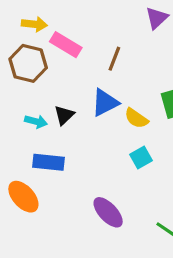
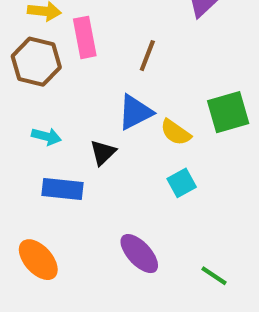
pink rectangle: (66, 45) -> (85, 37), turned 48
black triangle: (64, 115) -> (103, 153), moved
orange ellipse: (23, 197) -> (38, 260), moved

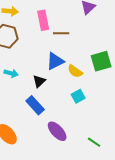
pink rectangle: (85, 37) -> (43, 20), moved
brown line: (147, 56) -> (61, 33), turned 70
blue rectangle: (63, 189) -> (35, 105), moved, turned 42

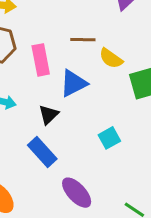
pink rectangle: (43, 20) -> (41, 60), moved
yellow semicircle: (75, 71) -> (111, 58), moved

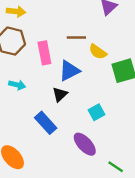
black triangle: (49, 115) -> (60, 94), moved
purple ellipse: (77, 193) -> (85, 144), moved

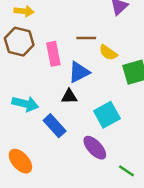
cyan arrow: (17, 85) -> (25, 104), moved, size x1.5
black triangle: (60, 94) -> (69, 96), turned 42
cyan square: (97, 112) -> (107, 115), size x1.5

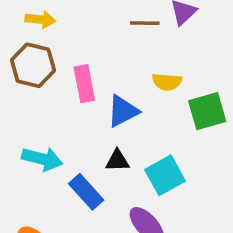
brown line: (86, 38) -> (145, 23), moved
yellow semicircle: (108, 53) -> (167, 82), turned -30
black triangle: (69, 96) -> (117, 161), moved

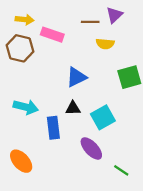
yellow semicircle: (167, 82) -> (105, 44), moved
pink rectangle: (84, 84) -> (52, 35), moved, turned -60
blue rectangle: (86, 192) -> (53, 128), turned 35

